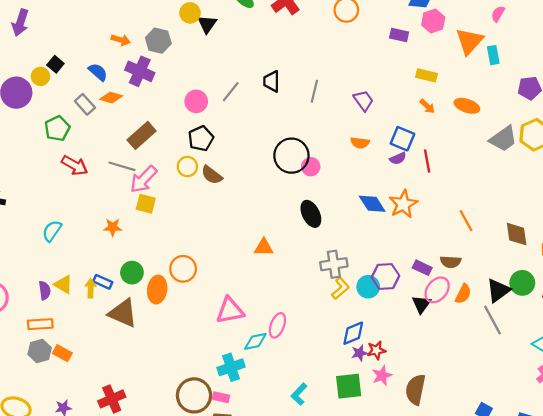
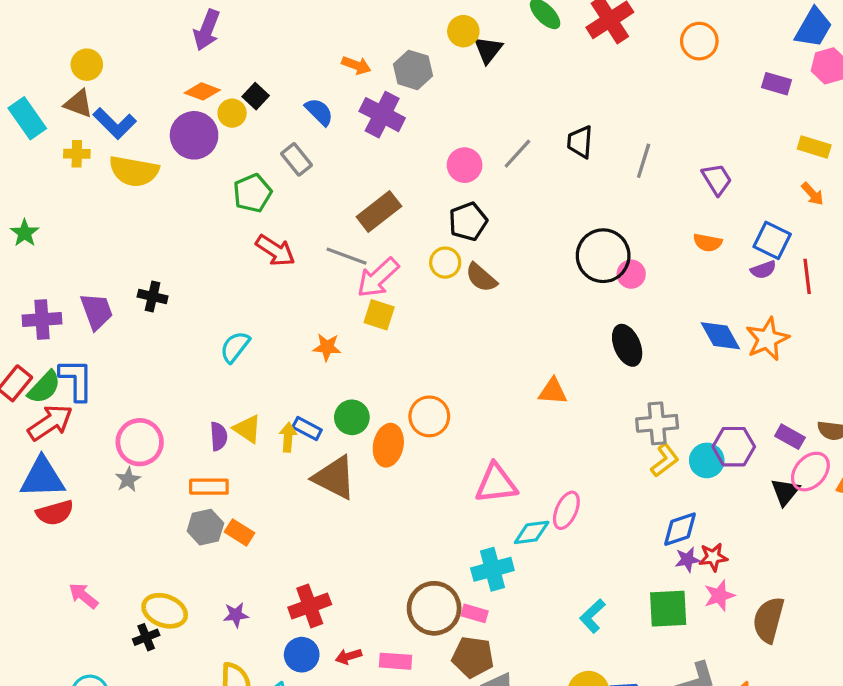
orange diamond: (111, 98) -> (202, 91), moved

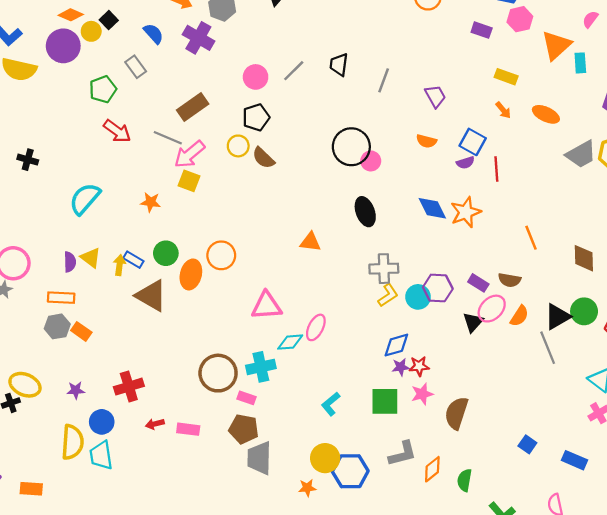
cyan semicircle: (235, 347) -> (85, 199), size x1.4
brown circle: (434, 608) -> (218, 373), moved
blue circle: (302, 655) -> (102, 422), moved

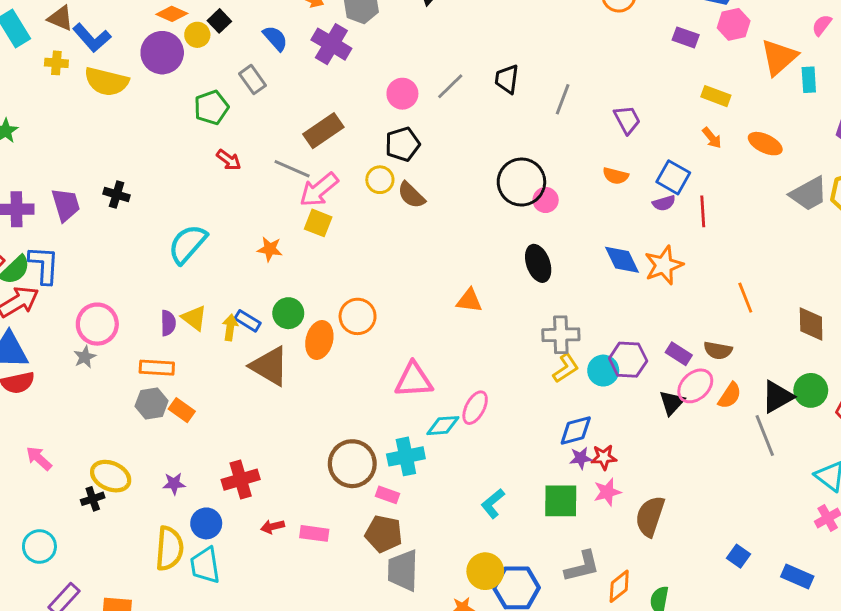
red arrow: (117, 131) -> (229, 160), size x0.7

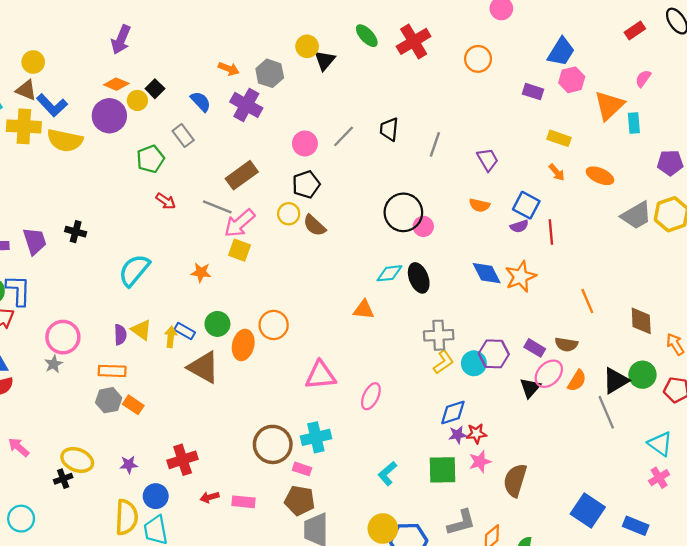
yellow cross: (56, 63) -> (24, 126), size x1.8
cyan diamond: (443, 426) -> (389, 273), moved
blue square: (739, 556) -> (588, 511), size x1.8

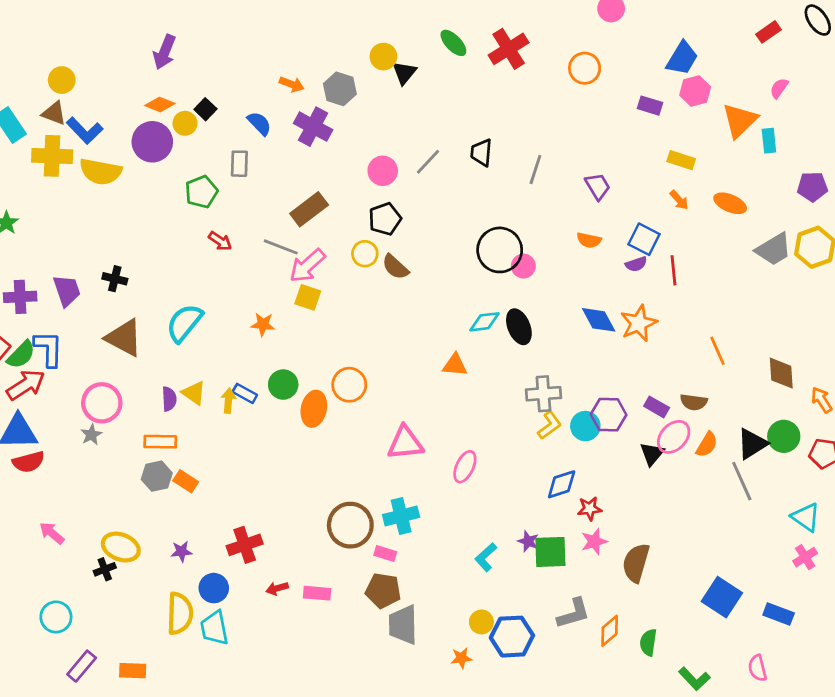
gray rectangle: (183, 135) -> (239, 164), turned 40
brown triangle: (203, 367) -> (124, 338), moved
purple star: (458, 435) -> (528, 541), moved, turned 30
yellow circle: (383, 529) -> (481, 622), size x0.7

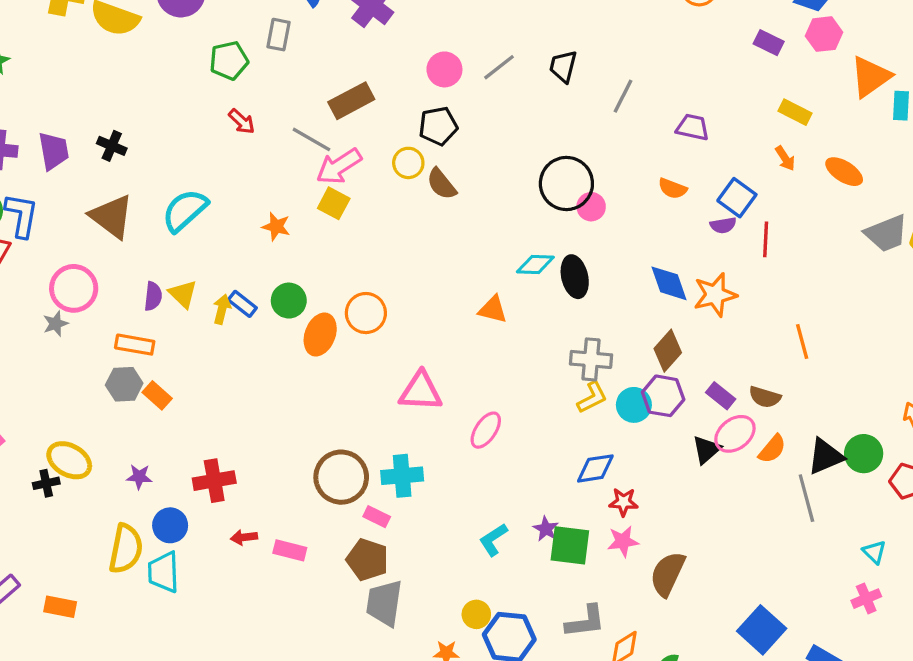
purple trapezoid: (598, 186) -> (693, 127), turned -56
brown diamond: (781, 373) -> (668, 351), moved, turned 36
cyan triangle: (806, 517) -> (874, 552), size x0.7

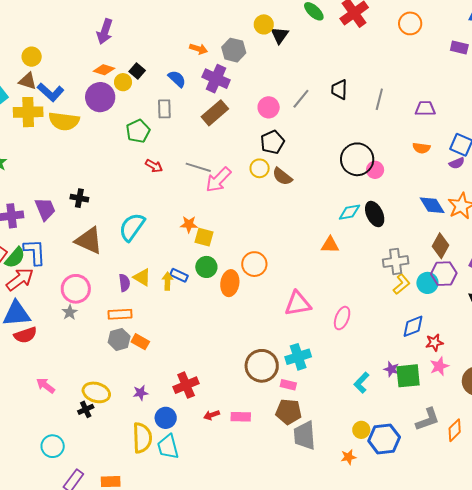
brown rectangle: (351, 101) -> (215, 113), moved
yellow square: (334, 203) -> (204, 237), moved

